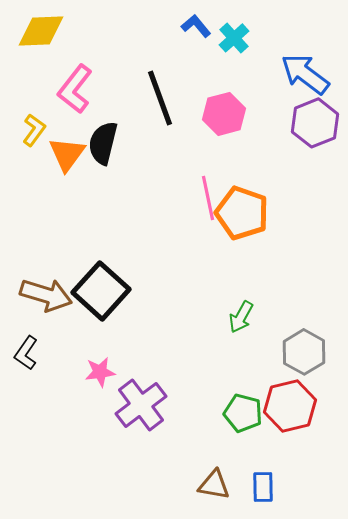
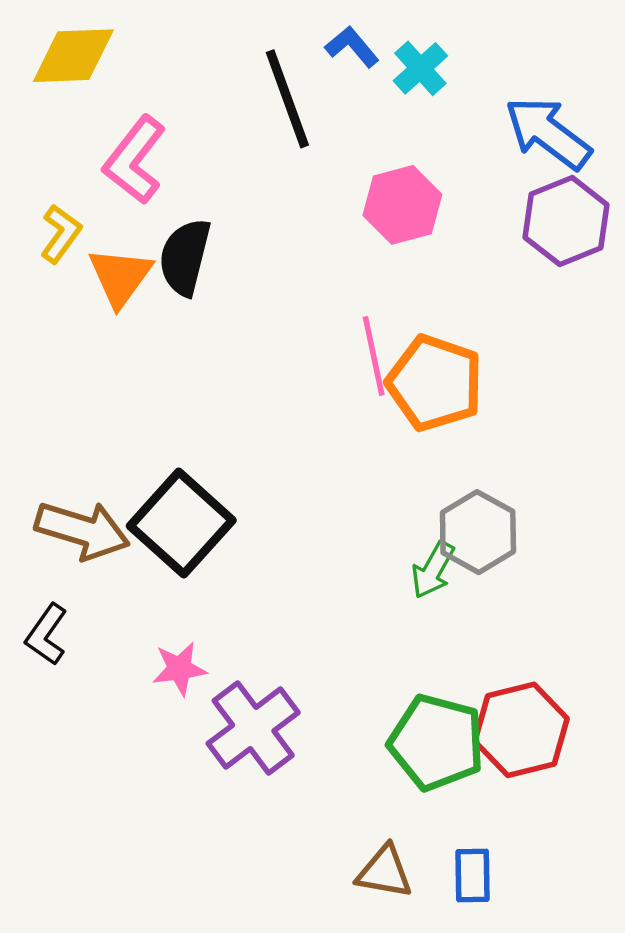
black line: (160, 98) -> (287, 99), moved
gray hexagon: (304, 352) -> (478, 532), moved
green pentagon: (243, 413) -> (437, 742), size x1.4

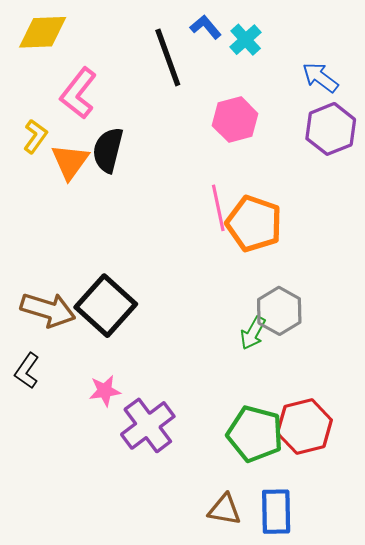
blue arrow: (548, 133) -> (320, 77), size x0.7
blue rectangle: (472, 875) -> (276, 512), size x1.4

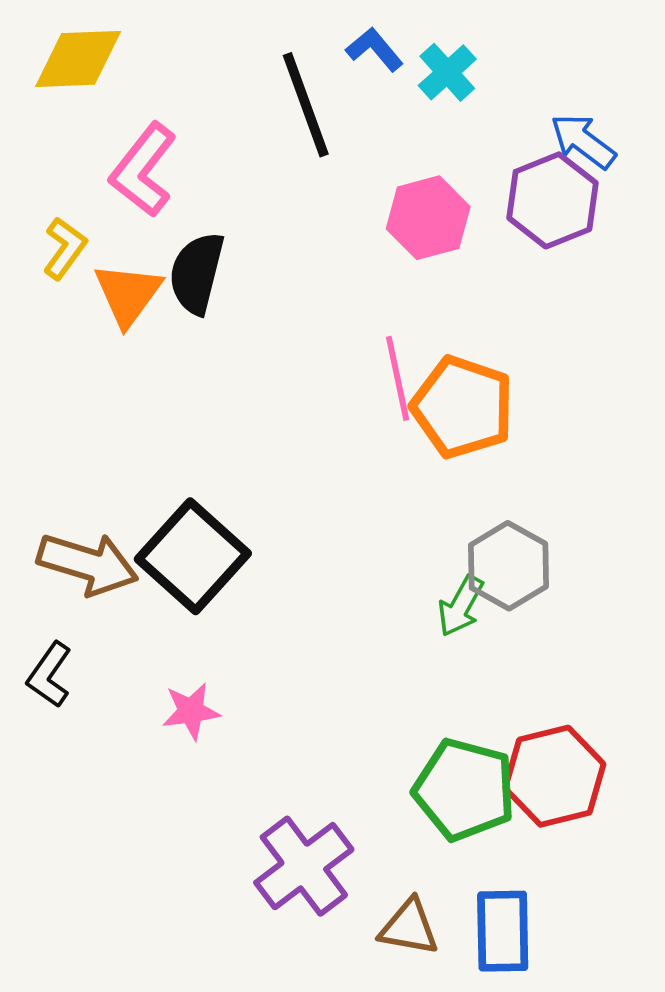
purple hexagon: (331, 129) -> (552, 200), moved
purple cross: (148, 425) -> (304, 866), moved

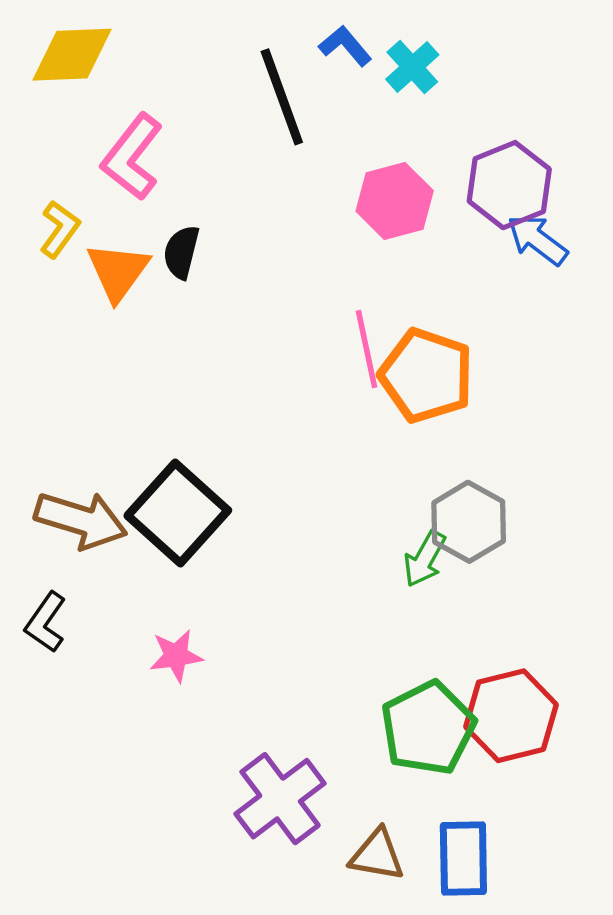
blue arrow: (583, 141) -> (537, 240), moved
black semicircle: (197, 273) -> (181, 252), size x0.7
green pentagon: (464, 790) -> (428, 728), turned 30

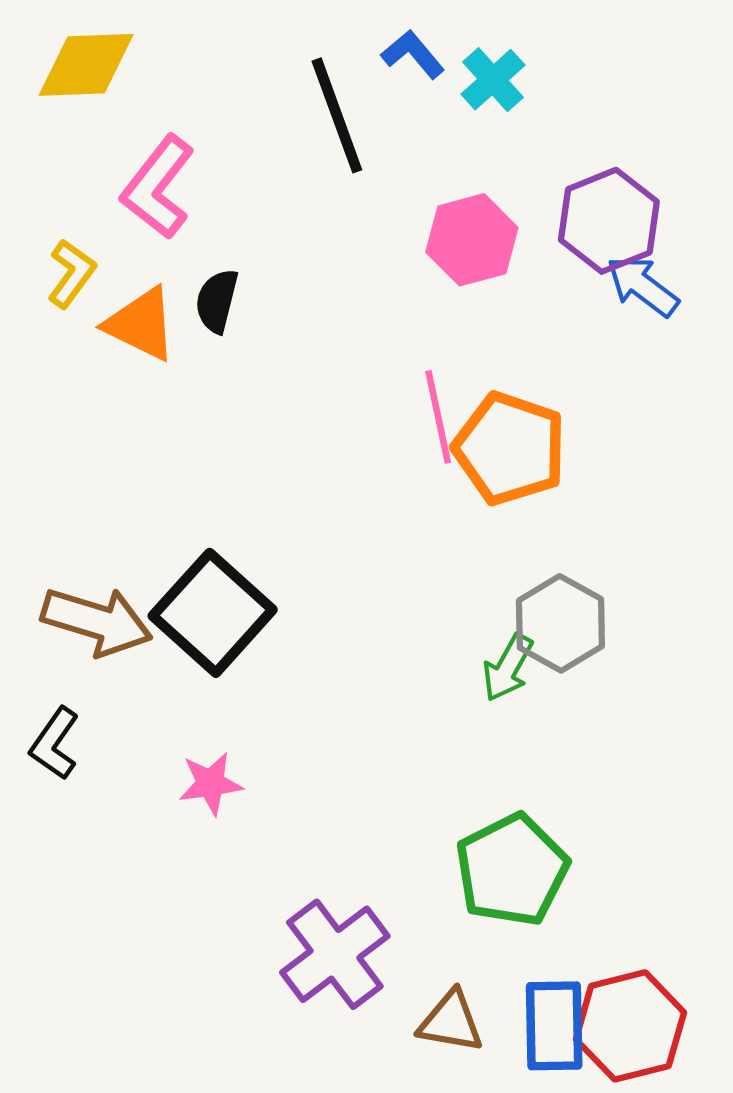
orange triangle: (118, 271) -> (141, 324), turned -40
red hexagon: (511, 716) -> (630, 1026), moved

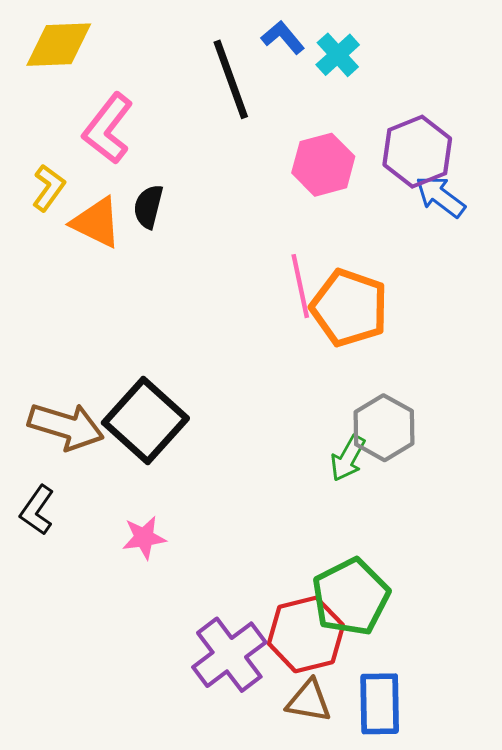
red hexagon: (630, 1026) -> (306, 634), moved

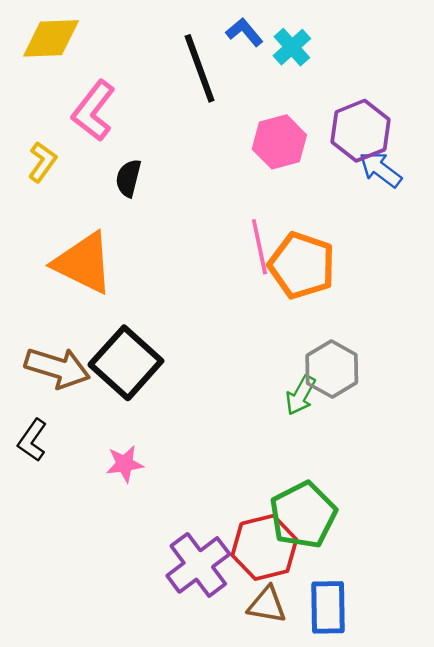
orange triangle: (96, 222) -> (83, 263), moved, size x1.4

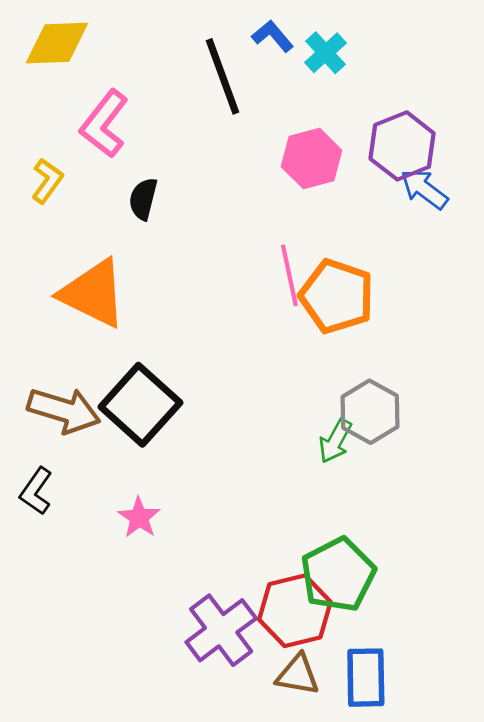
pink star: (125, 464) -> (139, 518), turned -30

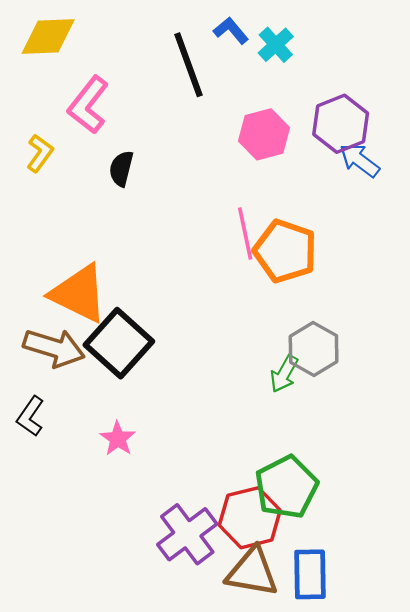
orange triangle: (93, 293) -> (79, 294), moved
brown triangle: (298, 675) -> (252, 572), size x1.4

